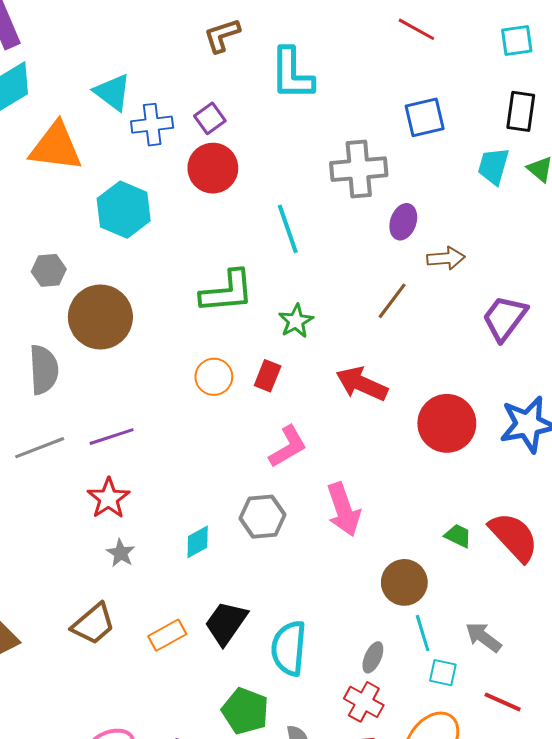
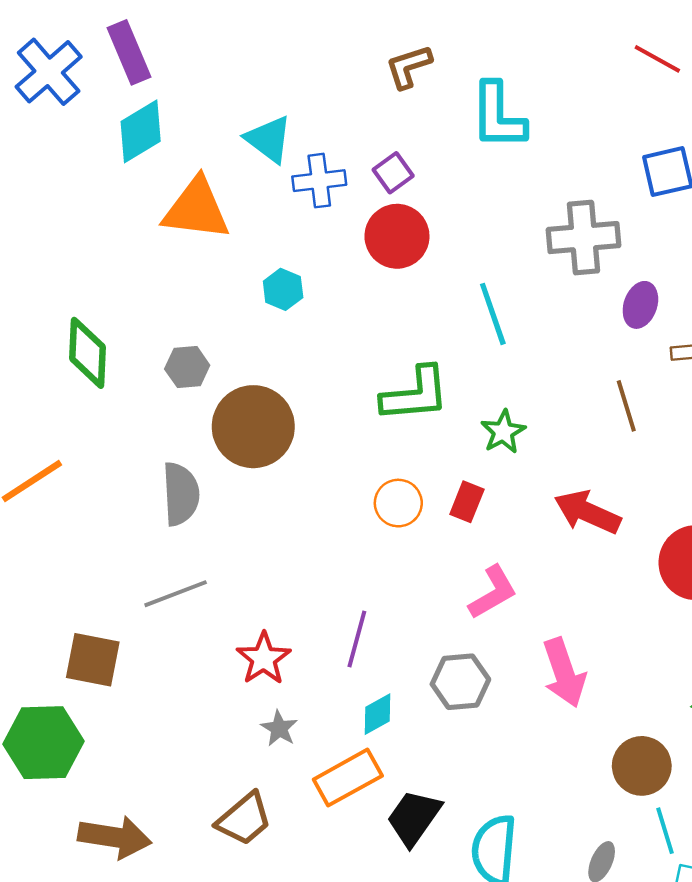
cyan hexagon: (124, 210) -> (283, 289), size x0.6
brown line: (392, 301) -> (626, 406), turned -54
purple line: (112, 437) -> (357, 639), moved, turned -57
orange rectangle: (167, 635) -> (348, 778), moved, size x1.4

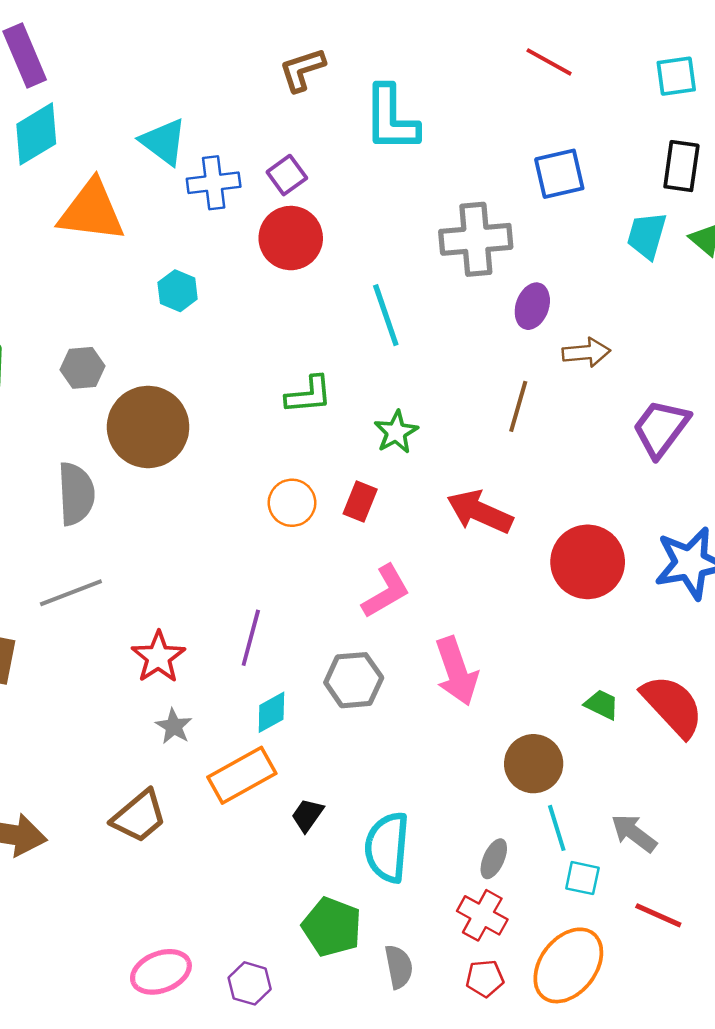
green L-shape: (415, 394) -> (309, 395), size x0.7
brown line: (626, 406) -> (518, 406), turned 33
black trapezoid: (414, 818) -> (307, 815), size x0.6

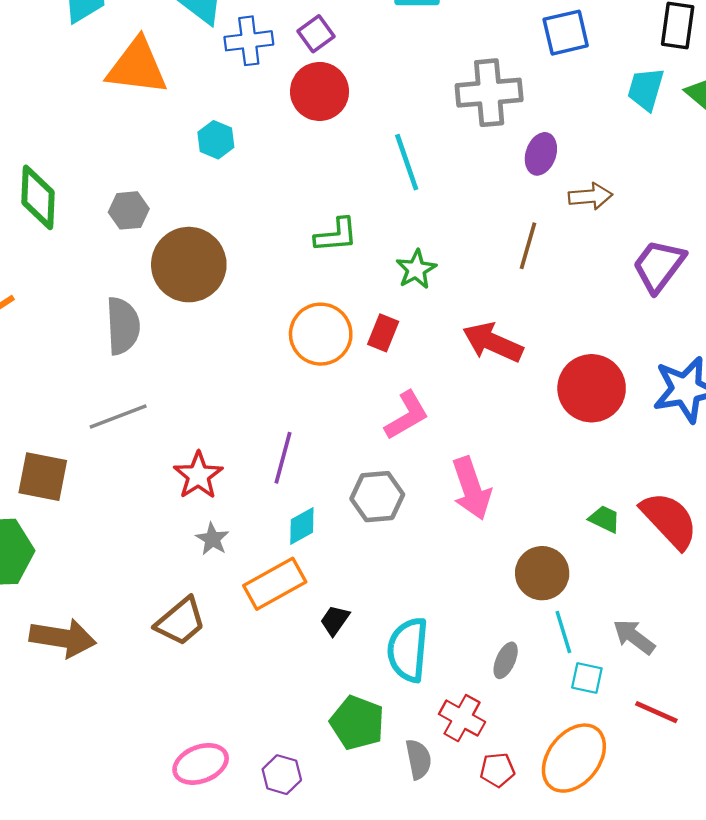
orange circle: (292, 503) -> (321, 334), size x1.4
red cross: (482, 915) -> (462, 718), moved

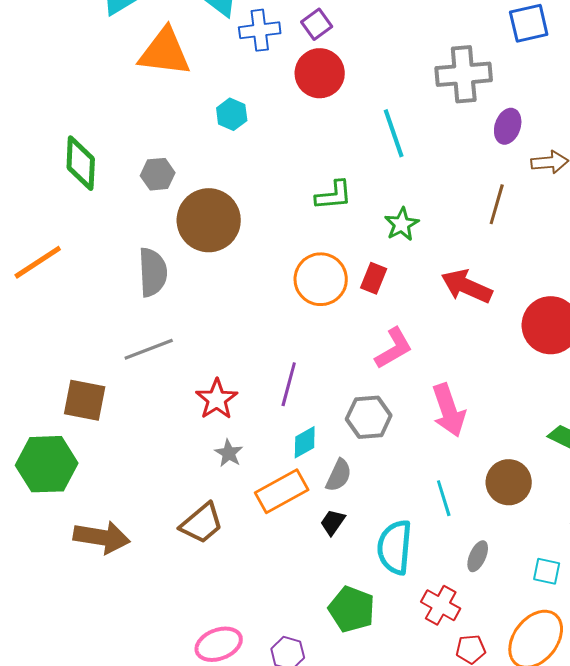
cyan line: (563, 632) -> (444, 498), moved
gray semicircle: (418, 759) -> (339, 475), moved, turned 36

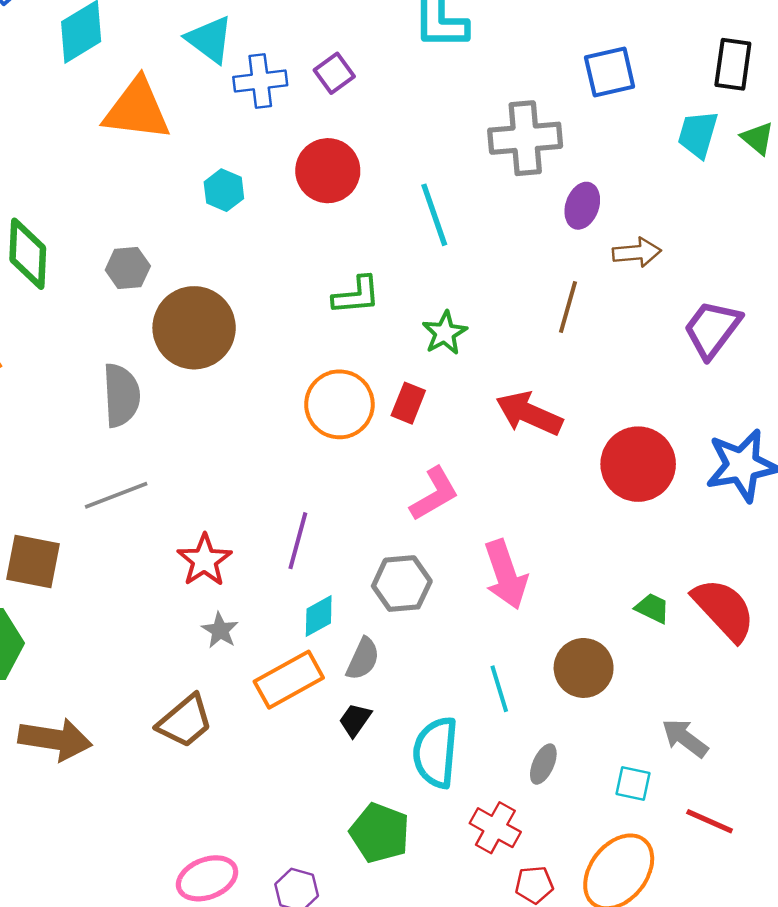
red circle: (320, 73) -> (328, 171), moved

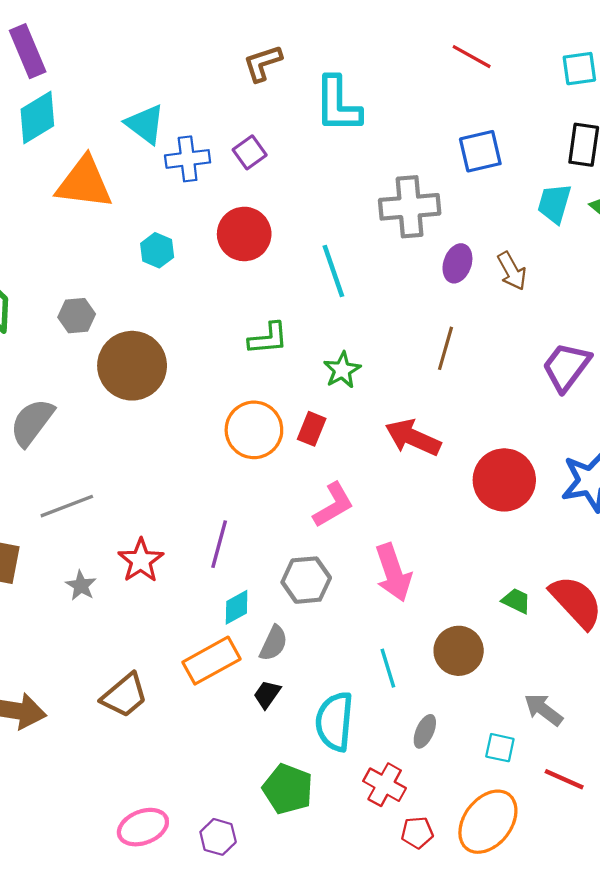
brown arrow: (637, 252) -> (512, 271), moved, turned 66
gray semicircle: (121, 395) -> (32, 422), moved, turned -140
gray star: (220, 630) -> (81, 586), moved

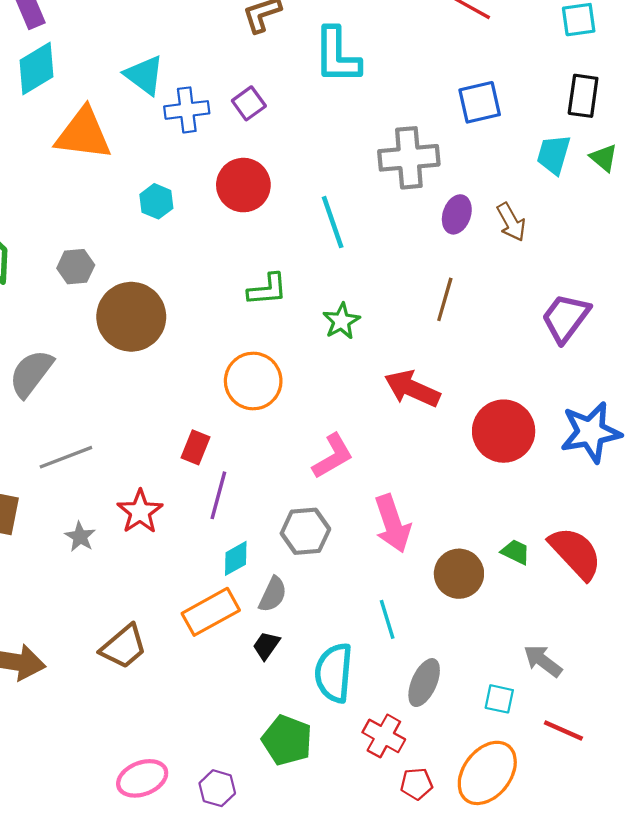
red rectangle: (312, 429) -> (195, 447), moved
brown circle: (459, 651) -> (459, 574), moved
gray ellipse: (425, 731) -> (424, 683), size x1.4

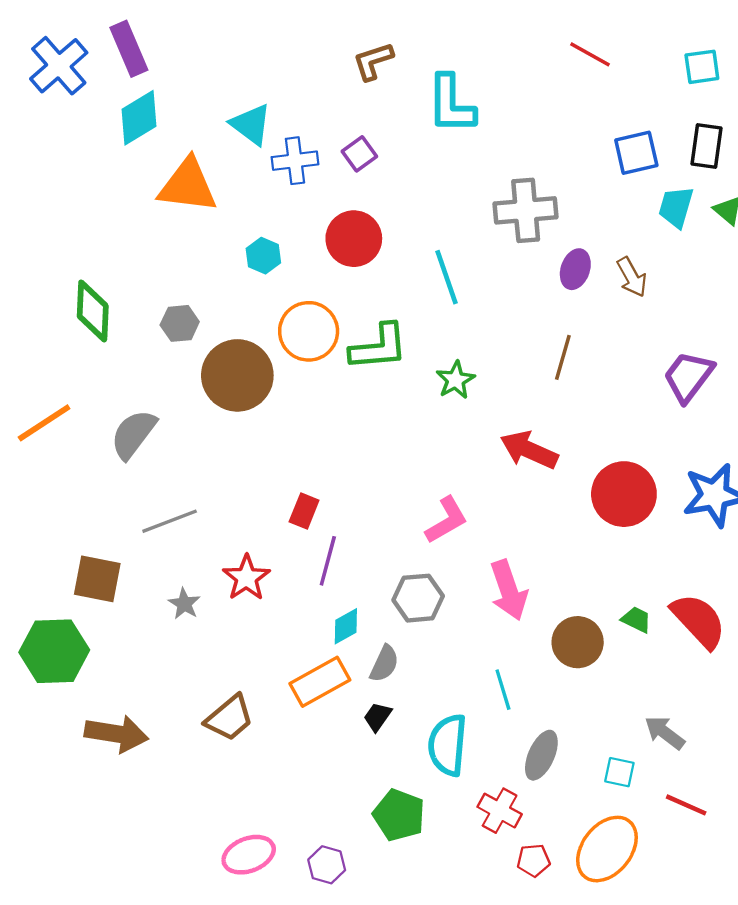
blue square: (480, 102) -> (636, 153), moved
green L-shape: (267, 290) -> (379, 347), size x1.4
orange circle: (253, 381) -> (309, 331), moved

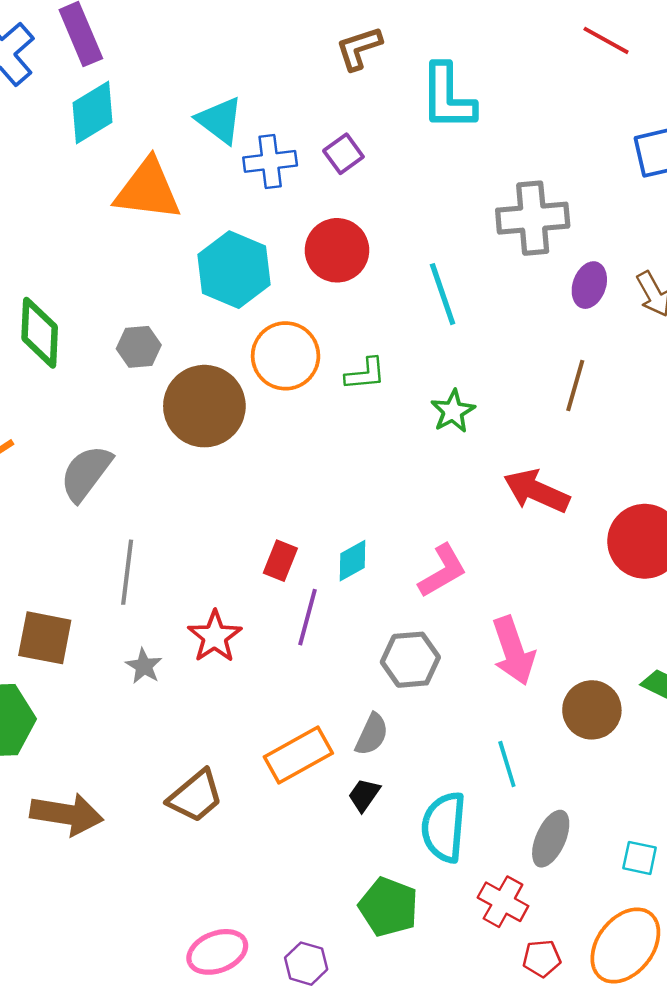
cyan hexagon: (263, 256) -> (234, 270), size x1.8
green L-shape: (379, 347) -> (365, 374), size x0.6
gray line: (170, 521) -> (127, 572), turned -62
cyan diamond: (346, 626) -> (352, 561), moved

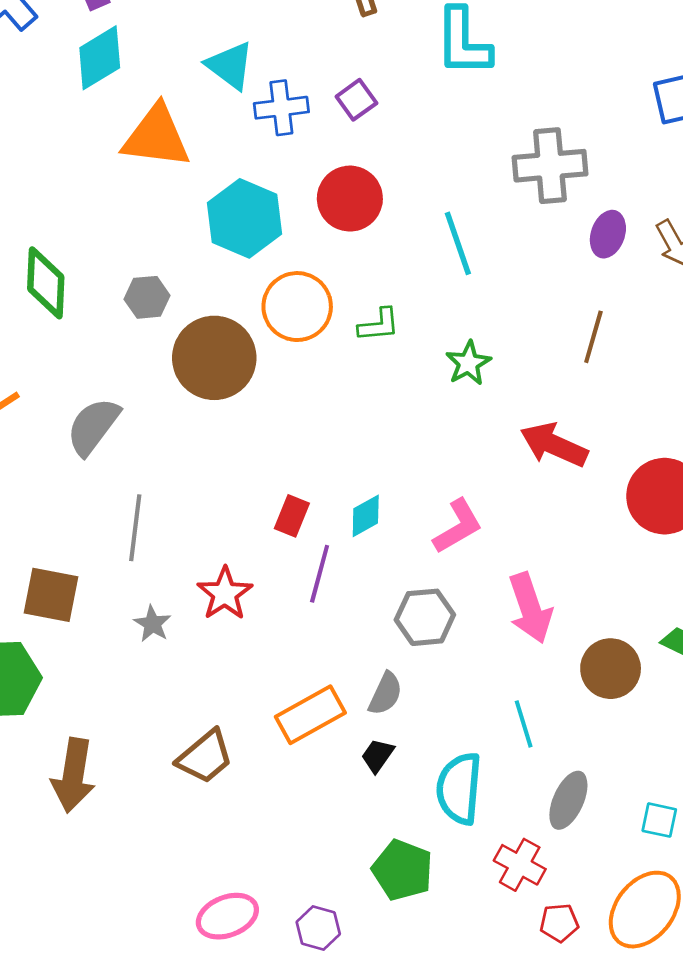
brown arrow: (67, 814) -> (73, 775), turned 90

